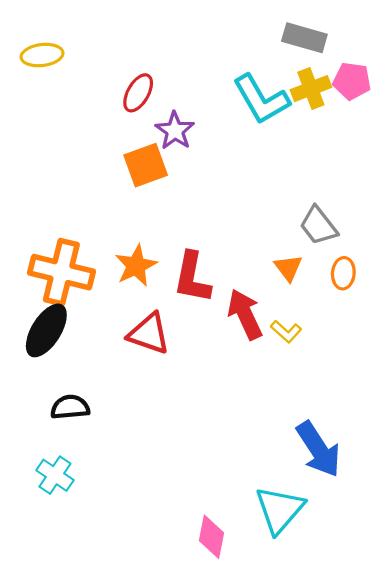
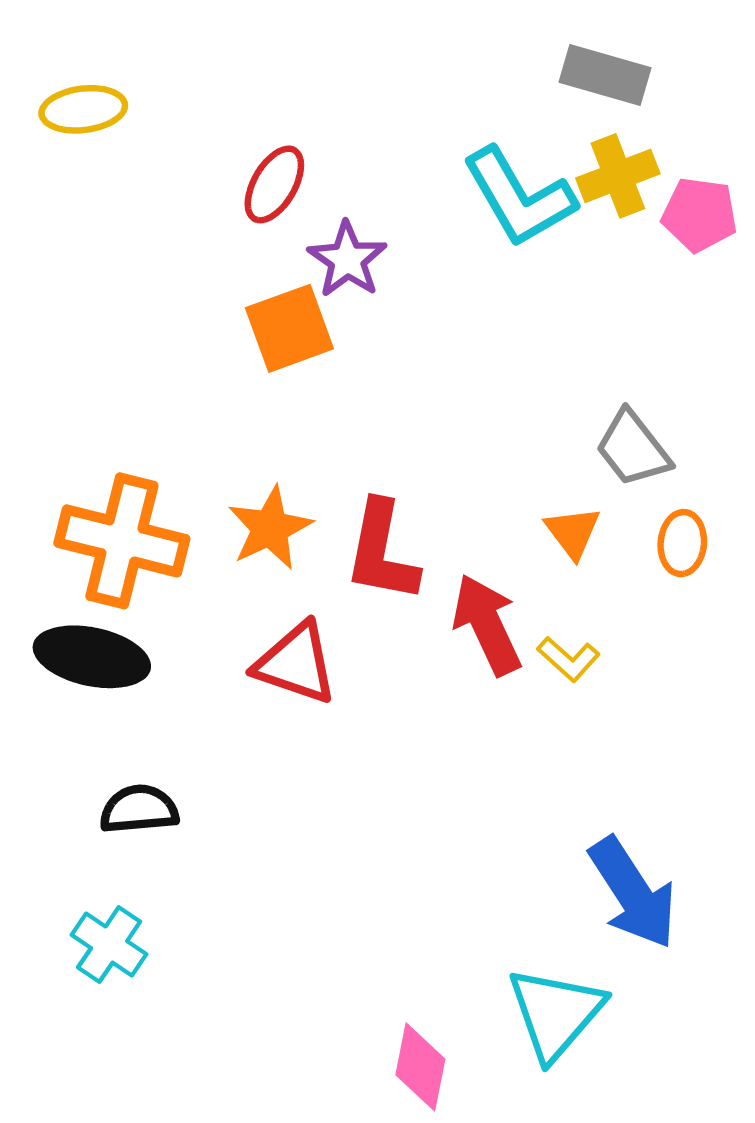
pink pentagon: (352, 81) -> (699, 215), moved
black ellipse: (46, 330) -> (92, 657), turned 70

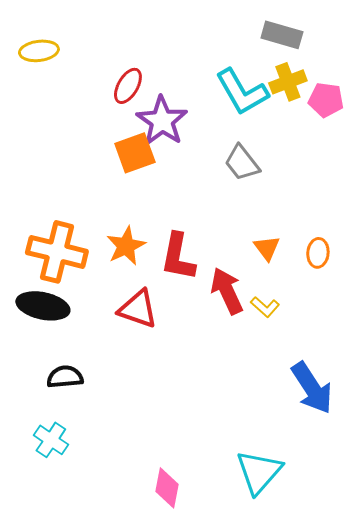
purple star: (347, 260) -> (162, 121), size x1.4
gray trapezoid: (633, 449) -> (242, 163), moved
blue arrow: (633, 893) -> (312, 388), moved
pink diamond: (420, 1067) -> (167, 488), moved

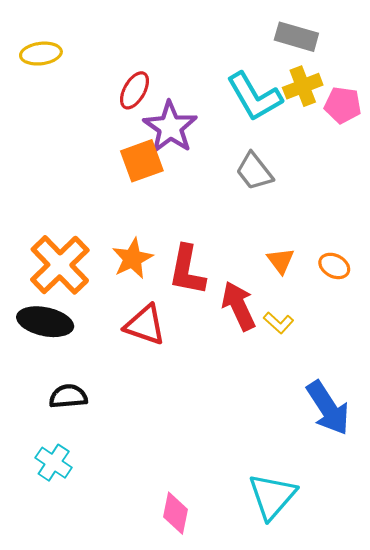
orange cross: (57, 252) -> (60, 265), turned 32
orange ellipse: (318, 253) -> (334, 266), turned -68

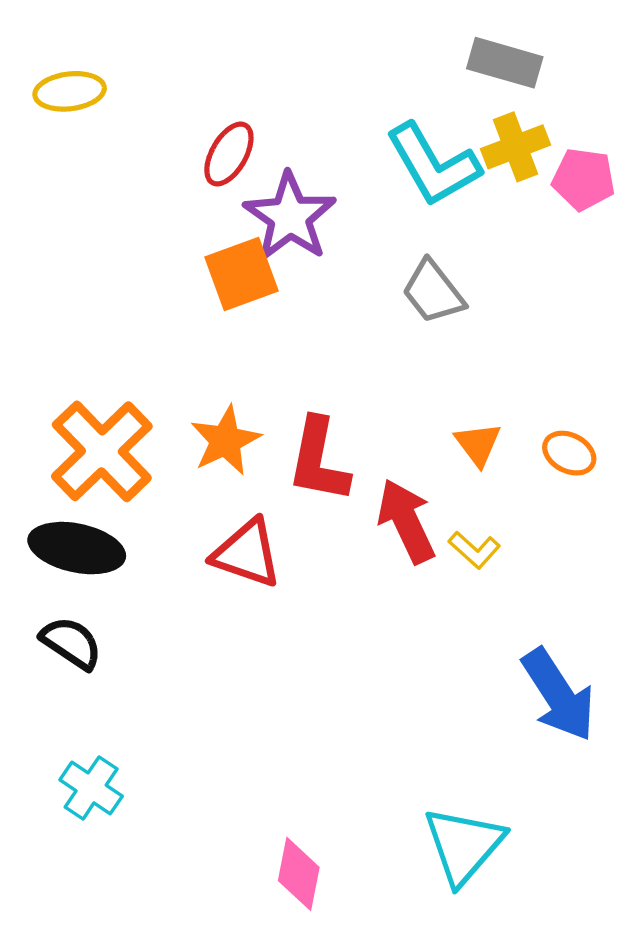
black semicircle: (68, 396) -> (71, 643), moved, turned 39

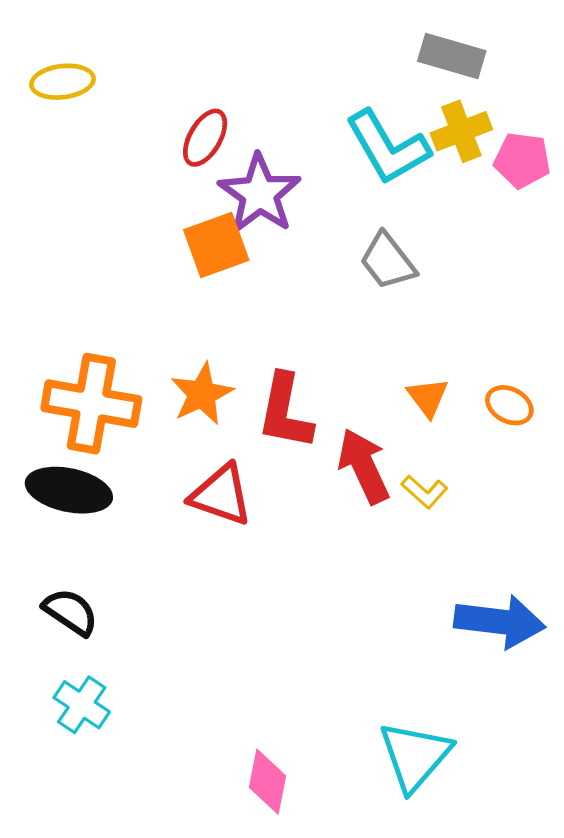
orange cross: (102, 451) -> (91, 404), turned -36
black semicircle: (71, 643) -> (70, 612), moved
blue arrow: (558, 695) -> (500, 621), turned -50

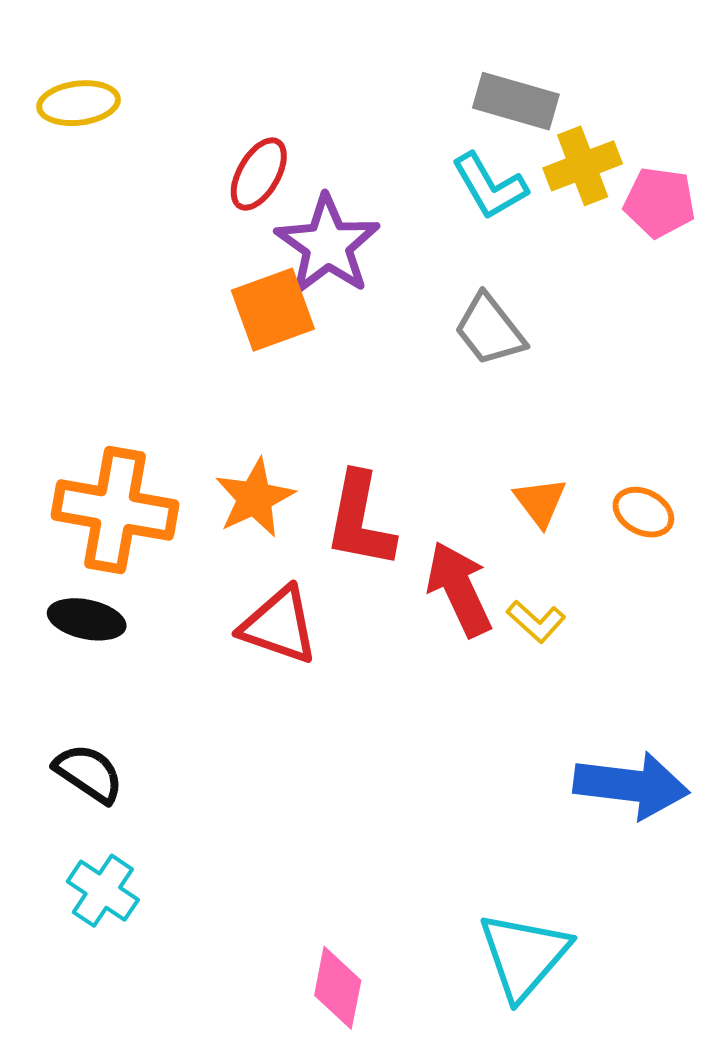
gray rectangle: (452, 56) -> (516, 101), moved
cyan L-shape: (388, 147) -> (490, 186), size x0.7
black ellipse: (69, 490) -> (87, 619), size x0.7

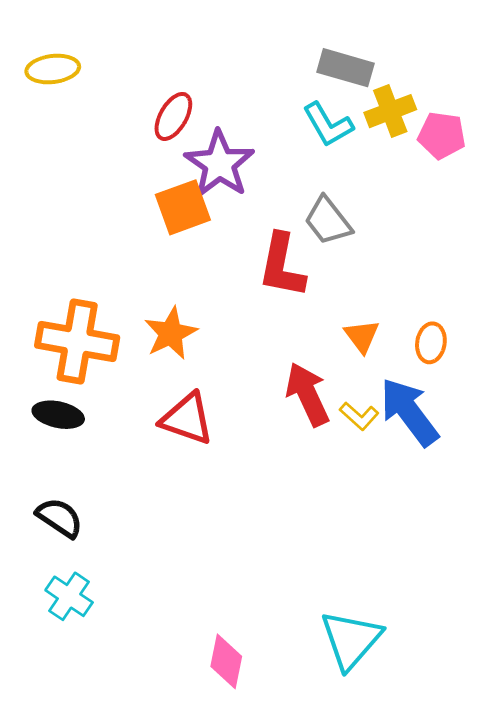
orange ellipse: (643, 512) -> (431, 343), turned 72
red L-shape: (360, 520) -> (282, 266), moved
blue arrow: (631, 785) -> (409, 412), moved, turned -134

